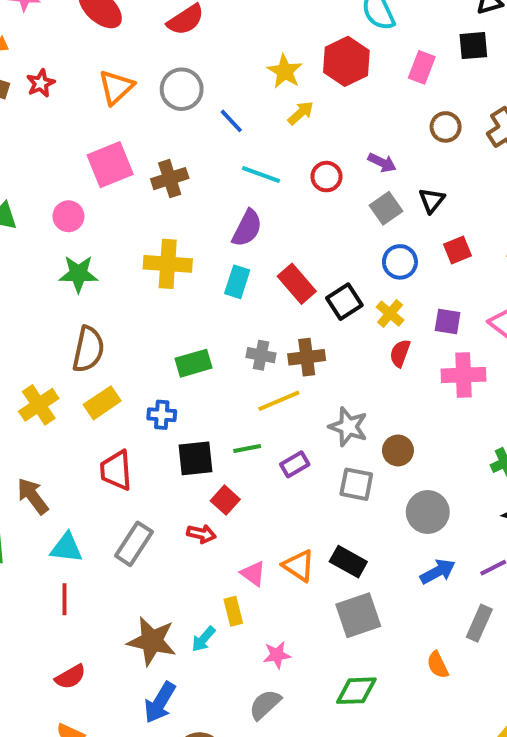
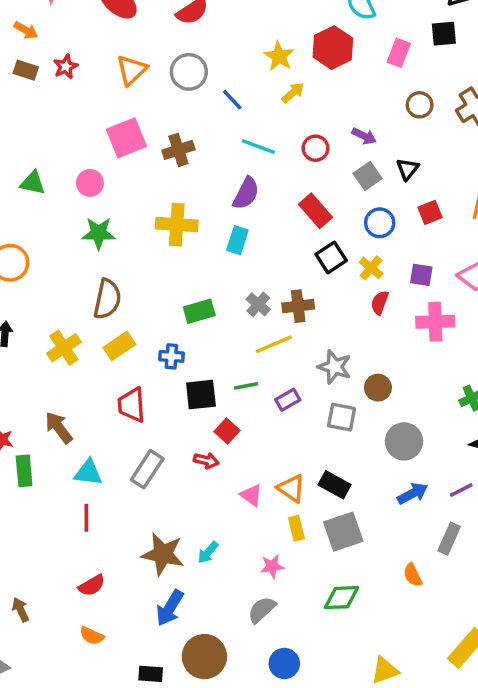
red rectangle: (297, 284) -> (315, 211), moved
gray cross: (261, 355) -> (258, 304), turned 30
yellow rectangle: (233, 611) -> (296, 528), moved

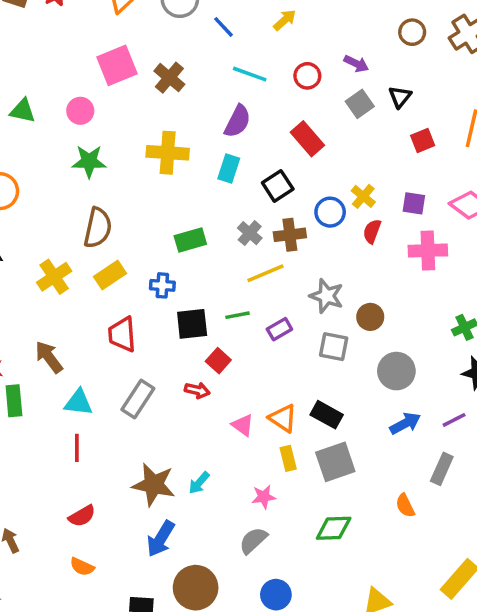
brown cross: (178, 150) -> (169, 78), turned -32
blue circle: (380, 223) -> (330, 212), moved
black square: (331, 257) -> (278, 186), moved

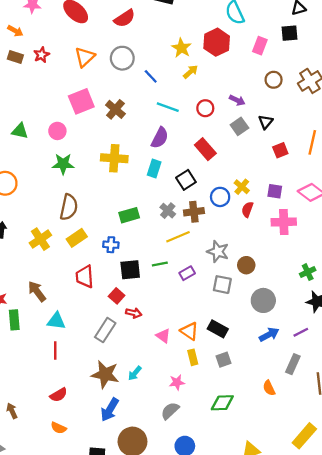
red square: (218, 361) -> (117, 296), moved
gray rectangle: (138, 399) -> (105, 330), moved
gray square: (335, 462) -> (223, 360), size x0.6

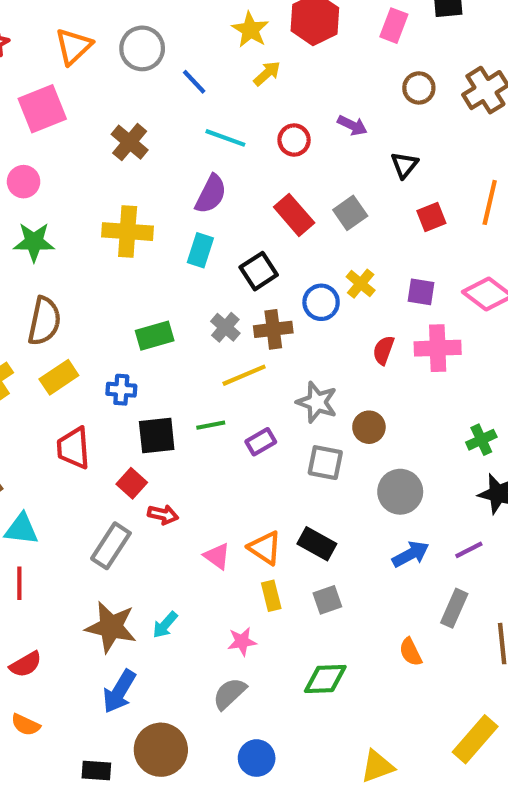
pink square: (81, 101) -> (42, 109), moved
gray square: (239, 126) -> (350, 213), moved
red semicircle: (247, 209) -> (384, 350), moved

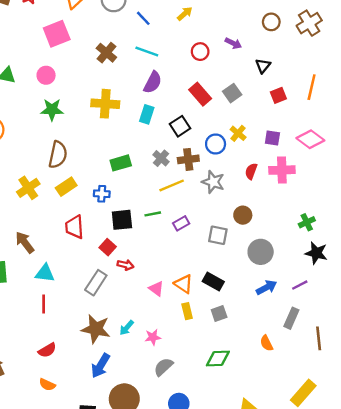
cyan line: (225, 138) -> (147, 52), moved
gray star: (317, 402) -> (213, 182), moved
pink star: (242, 642) -> (153, 337), moved

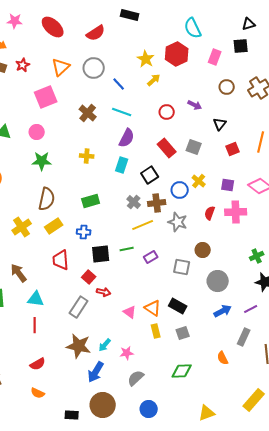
gray square: (232, 93) -> (194, 147), turned -35
yellow cross: (105, 104) -> (87, 156), size x0.6
green rectangle: (121, 163) -> (91, 201), moved
blue arrow: (101, 366) -> (96, 372), moved

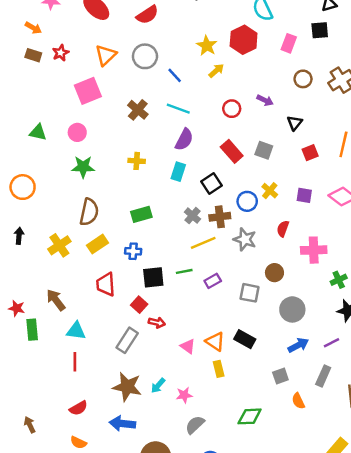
pink cross: (236, 212) -> (314, 250), moved
gray square: (183, 333) -> (280, 376), moved
blue arrow: (96, 372) -> (122, 424), moved, turned 65

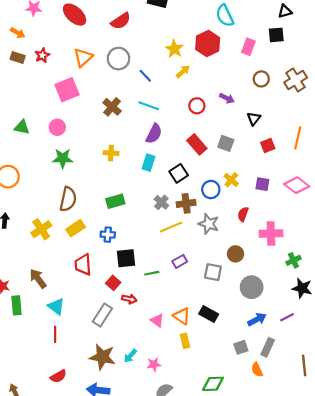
green line: (184, 271) -> (152, 273), moved
cyan triangle: (76, 331) -> (56, 306), turned 30
gray rectangle: (323, 376) -> (268, 347), moved

